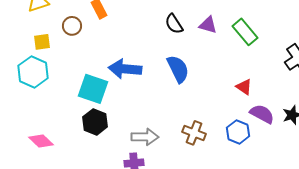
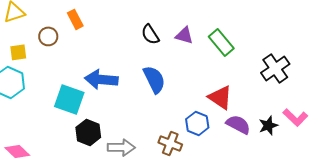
red triangle: (244, 87) -> (220, 97), size x1.5
black hexagon: (95, 122) -> (88, 132), moved
blue hexagon: (238, 132) -> (197, 123), moved

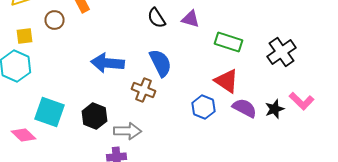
green rectangle: (221, 42) -> (229, 42), moved, turned -32
cyan square: (69, 99) -> (50, 112), moved
brown cross: (170, 143) -> (144, 90), moved

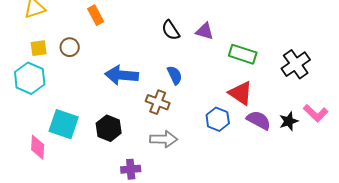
brown circle: (55, 20) -> (70, 47), moved
blue semicircle: (161, 63) -> (175, 75), size x0.7
gray arrow: (128, 131) -> (164, 139), moved
pink diamond: (24, 135) -> (38, 147), turned 50

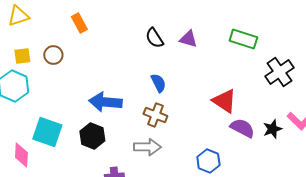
green rectangle: (243, 54) -> (243, 39), moved
blue arrow: (122, 75) -> (105, 102), moved
brown cross: (158, 102) -> (155, 115), moved
blue hexagon: (218, 119) -> (208, 161), moved

